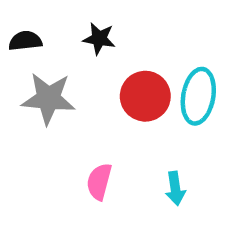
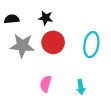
red circle: (145, 96) -> (53, 42), moved

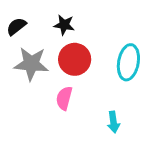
black semicircle: (12, 19) -> (16, 26), turned -32
pink semicircle: (46, 84) -> (64, 98), moved

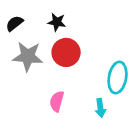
cyan ellipse: (128, 62) -> (118, 78), moved
pink semicircle: (64, 98) -> (57, 101), moved

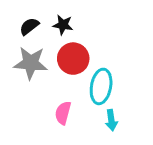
black semicircle: (15, 23) -> (29, 26), moved
cyan ellipse: (118, 78) -> (101, 86), moved

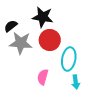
black star: (63, 25) -> (43, 17), size x1.5
black semicircle: (29, 26) -> (11, 26), moved

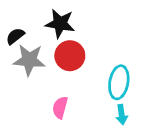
cyan ellipse: (69, 59) -> (119, 82), moved
cyan arrow: (76, 82) -> (122, 115), moved

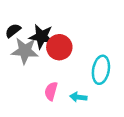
black star: (60, 23) -> (41, 37), moved
cyan arrow: (122, 115) -> (78, 97), moved, turned 105

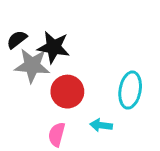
red circle: (59, 47) -> (67, 92), moved
pink semicircle: (51, 91) -> (57, 134), moved

